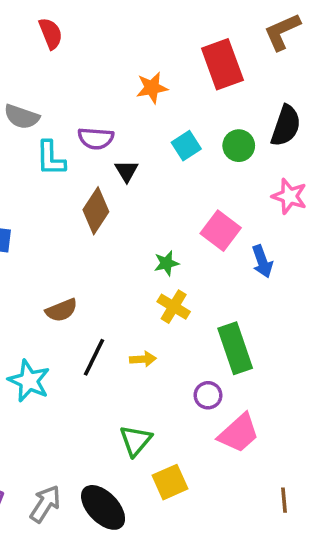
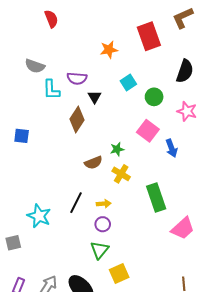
green circle: (239, 146) -> (154, 97), moved
brown semicircle: (61, 310) -> (93, 163), moved
purple circle: (208, 395) -> (103, 224), moved
pink trapezoid: (239, 433) -> (183, 228), moved

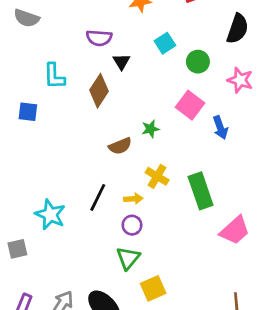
gray semicircle: (35, 66) -> (27, 18), moved
cyan L-shape: (51, 90) -> (54, 76), moved
yellow cross: (121, 174) -> (157, 176), moved

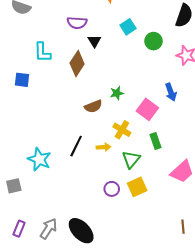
pink square: (190, 105) -> (147, 109), moved
green rectangle: (201, 191) -> (156, 141), size x0.6
purple circle: (132, 225) -> (112, 189), moved
green triangle: (128, 258) -> (131, 159), moved
yellow square: (153, 288) -> (137, 187), moved

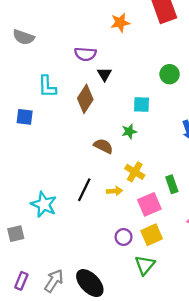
cyan square: (128, 27) -> (141, 105), moved, turned 35
brown semicircle: (93, 106) -> (103, 146), turned -132
pink square: (147, 109) -> (149, 204), moved, turned 30
green triangle: (131, 159) -> (145, 265), moved

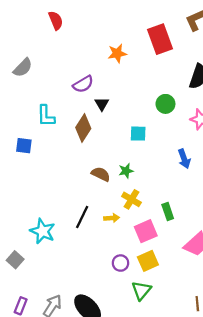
gray semicircle: (24, 37) -> (23, 68), turned -65
purple semicircle: (85, 54) -> (83, 84), turned -35
green star: (129, 131) -> (126, 171), moved
gray square: (16, 234) -> (15, 260), turned -35

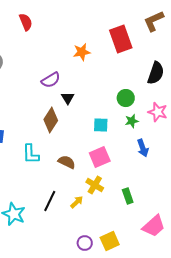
cyan L-shape: (46, 116) -> (31, 154), moved
green star: (126, 171) -> (132, 121), moved
yellow arrow: (112, 218) -> (77, 202), turned -40
pink square: (146, 231) -> (100, 157), moved

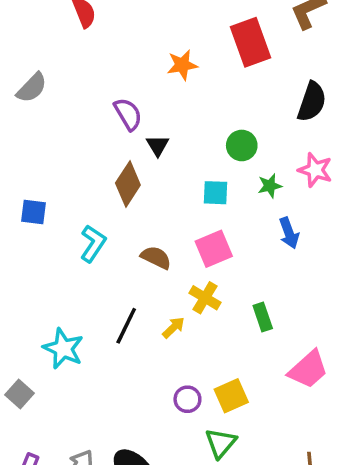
purple semicircle: (51, 80) -> (128, 114), turned -90
green circle: (126, 98) -> (242, 145), moved
cyan L-shape: (31, 154) -> (93, 243), turned -145

